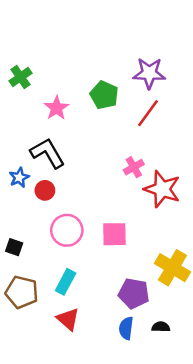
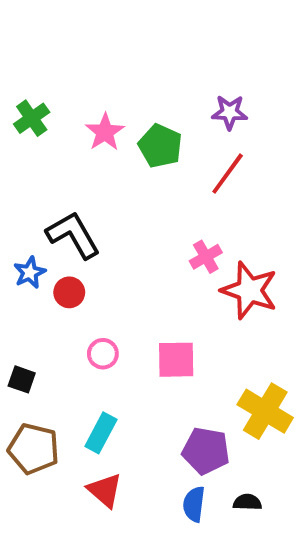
purple star: (149, 73) -> (230, 112), size x0.7
pink star: (57, 108) -> (105, 132), moved
pink circle: (67, 230) -> (103, 354), size x0.6

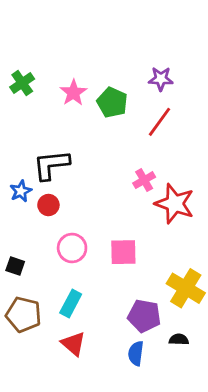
black L-shape: (73, 235) -> (51, 165), turned -66
pink circle: (103, 354) -> (72, 248), size x1.4
black semicircle: (247, 502) -> (179, 340), moved

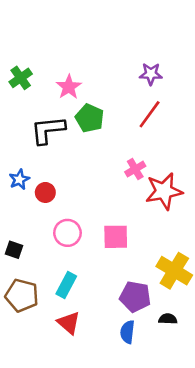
green pentagon: (112, 102) -> (90, 118), moved
black L-shape: (51, 165) -> (48, 130), moved
red star: (175, 204) -> (164, 191), turned -30

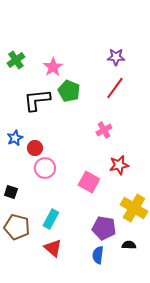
red star: (164, 191) -> (119, 165), moved, size x0.7
pink circle: (67, 233) -> (45, 168), moved
pink square: (116, 237) -> (89, 182), turned 30

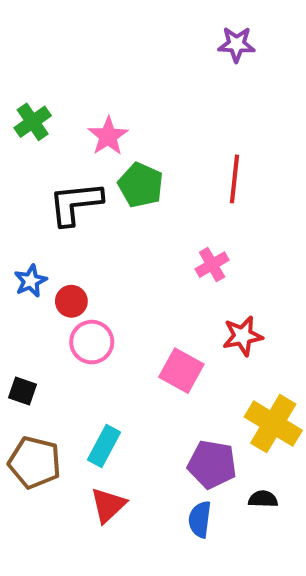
purple star: (116, 57) -> (237, 44), moved
red line: (115, 88) -> (234, 179), turned -30
red triangle: (53, 248) -> (108, 505), turned 36

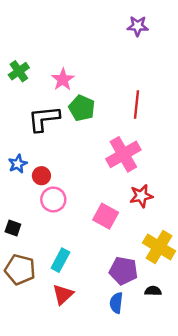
pink cross: (212, 265) -> (123, 154), size x1.8

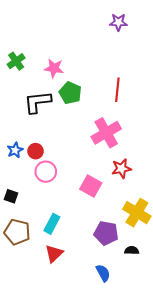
pink star: (63, 80) -> (54, 68), turned -30
blue star: (18, 164) -> (15, 150), moved
blue semicircle: (116, 303) -> (103, 273), moved, turned 144

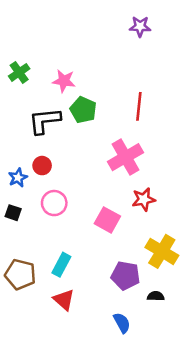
red circle: (36, 151) -> (42, 166), moved
black square: (11, 196) -> (13, 213), moved
red triangle: (54, 253) -> (64, 300), turned -36

